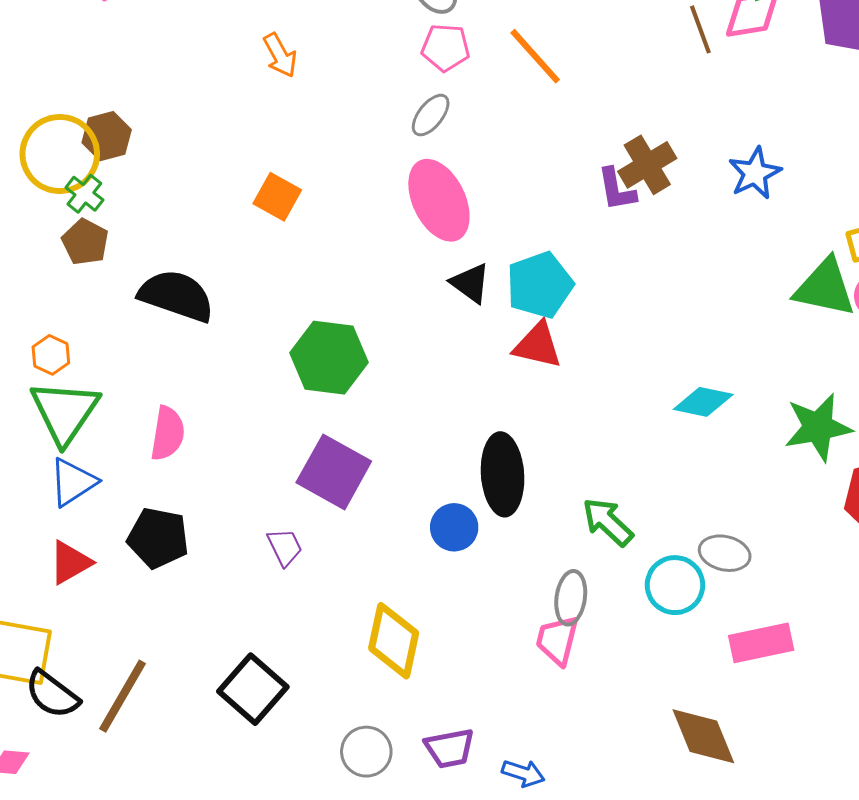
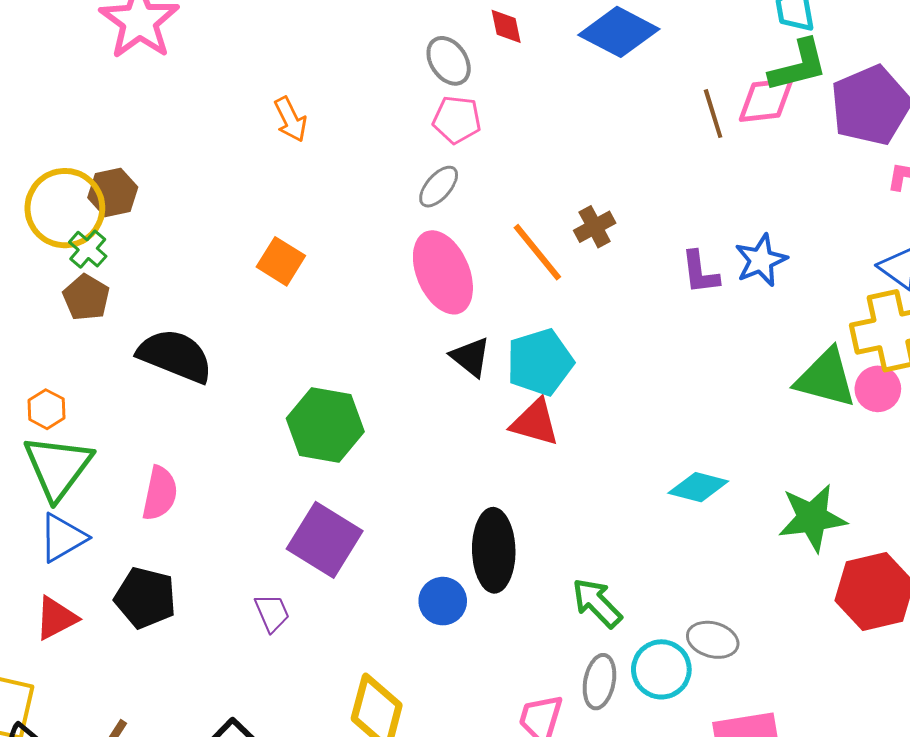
orange line: (535, 56) -> (537, 252), moved
brown cross: (647, 165) -> (595, 227), moved, size x0.7
purple L-shape: (617, 189) -> (700, 272), moved
gray ellipse: (571, 598) -> (599, 682), moved

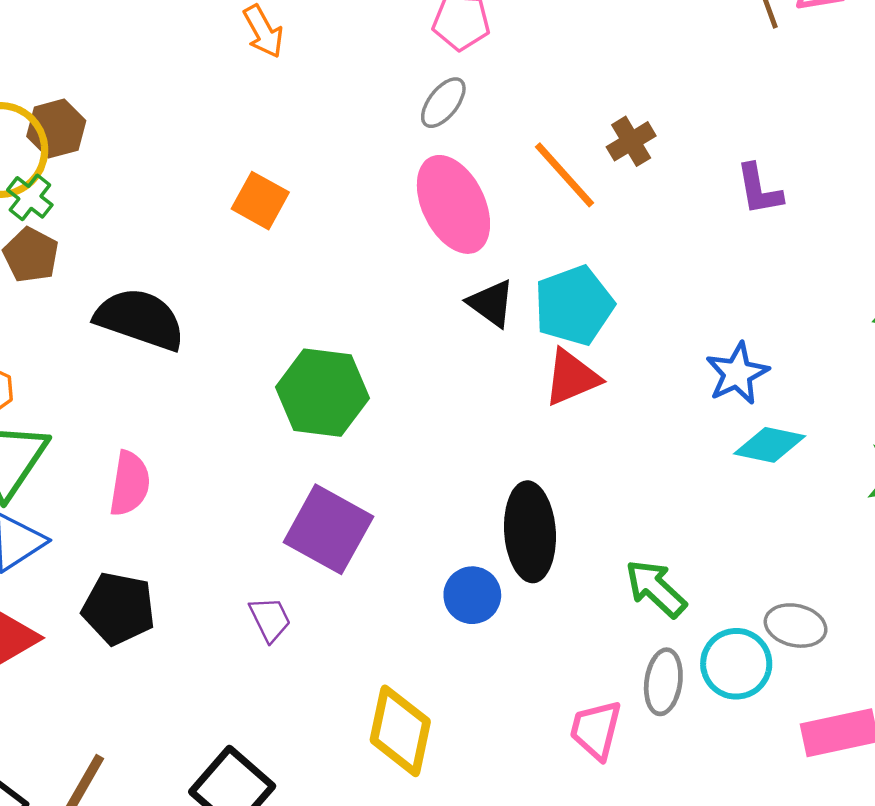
blue star: (761, 260) -> (737, 373), moved
red triangle: (535, 422) -> (572, 378), turned -36

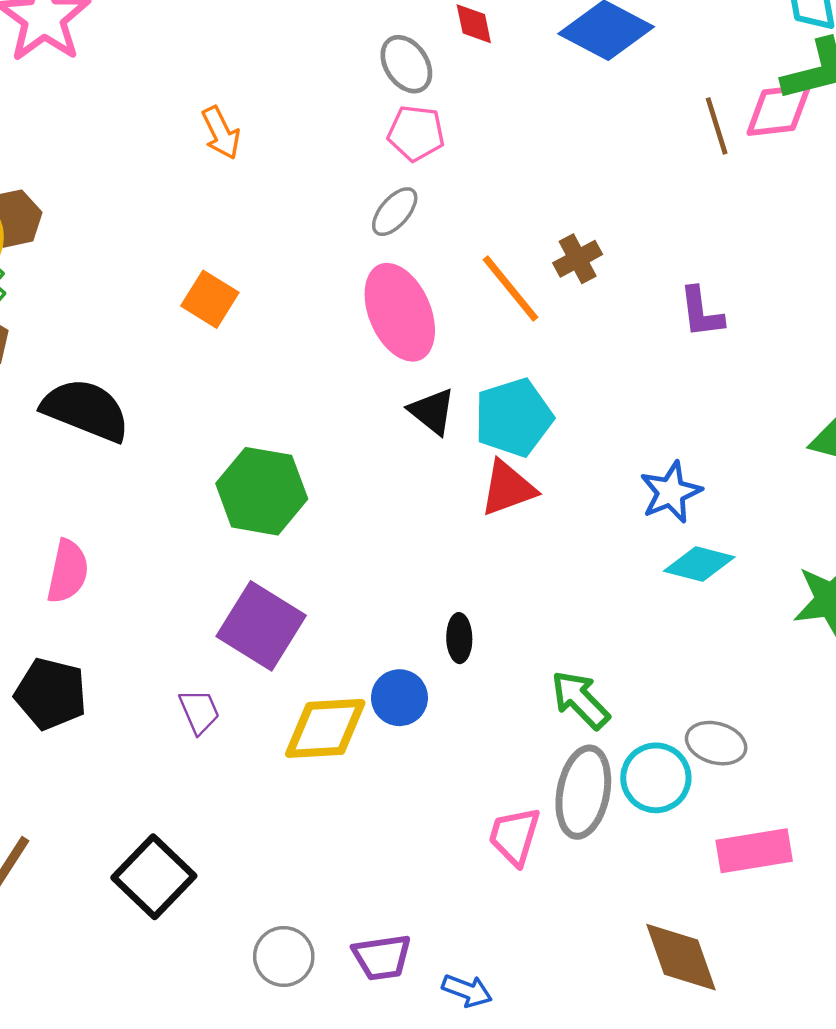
black ellipse: (530, 532) -> (459, 638), size x0.5
gray ellipse: (663, 682) -> (583, 792), size x1.4
yellow diamond: (400, 731) -> (325, 728), moved, turned 72

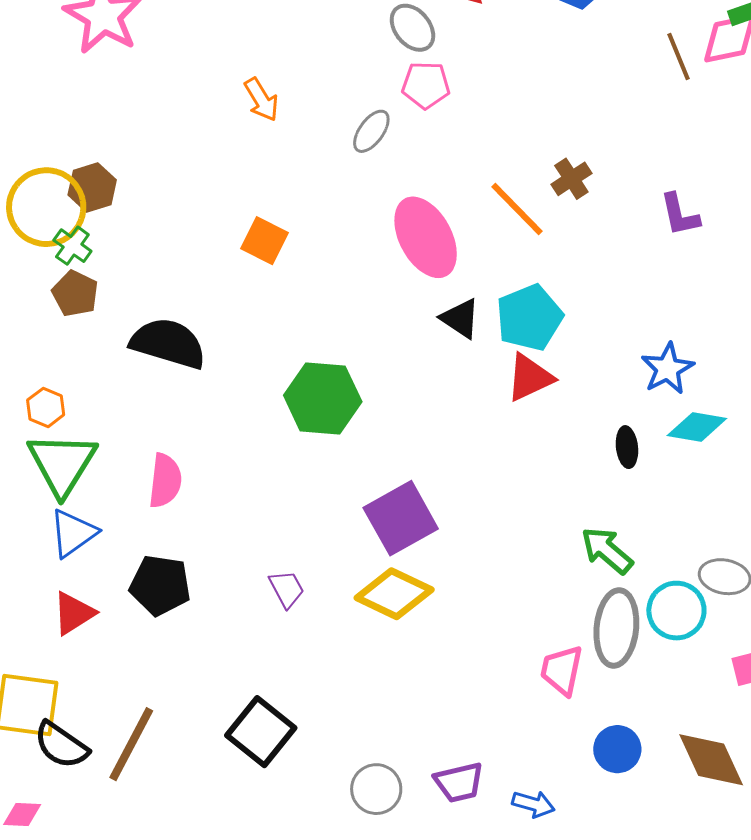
gray ellipse: (395, 212) -> (371, 131), moved
purple square: (261, 626) -> (401, 518), moved, turned 34
black ellipse: (459, 638) -> (627, 447), moved
blue circle: (399, 698) -> (617, 749), moved
yellow diamond: (325, 728) -> (394, 594), turned 34

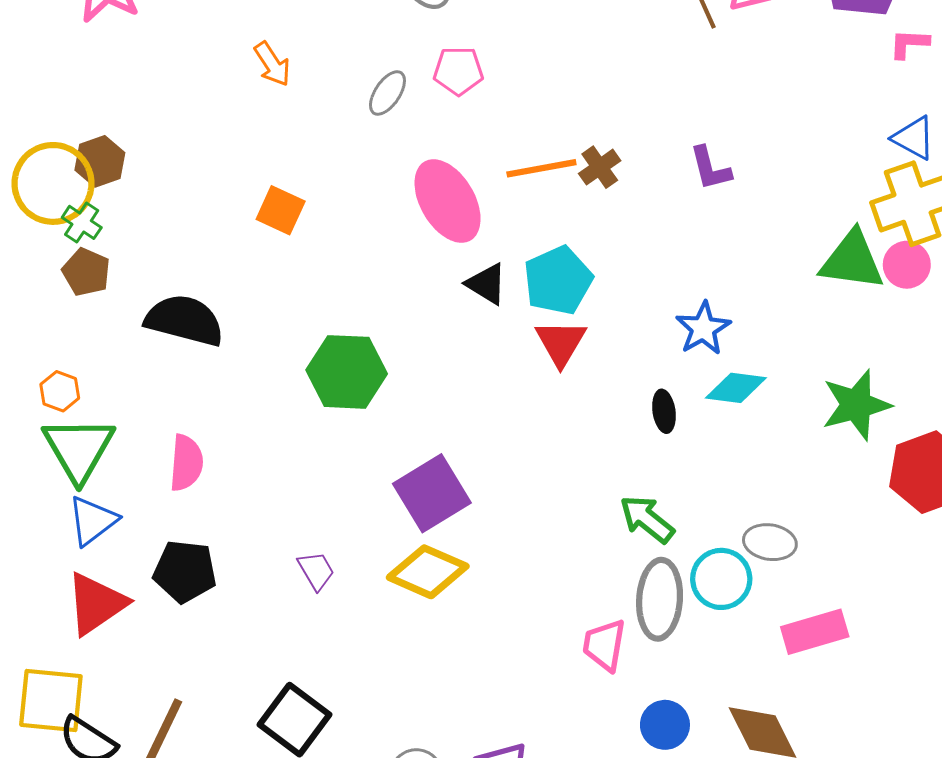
pink pentagon: (426, 85) -> (458, 71), moved
brown cross: (571, 179) -> (600, 167), moved
orange line: (517, 209) -> (541, 168), turned -54
red triangle: (530, 378) -> (561, 343), turned -32
red triangle: (74, 613) -> (96, 604), size x1.4

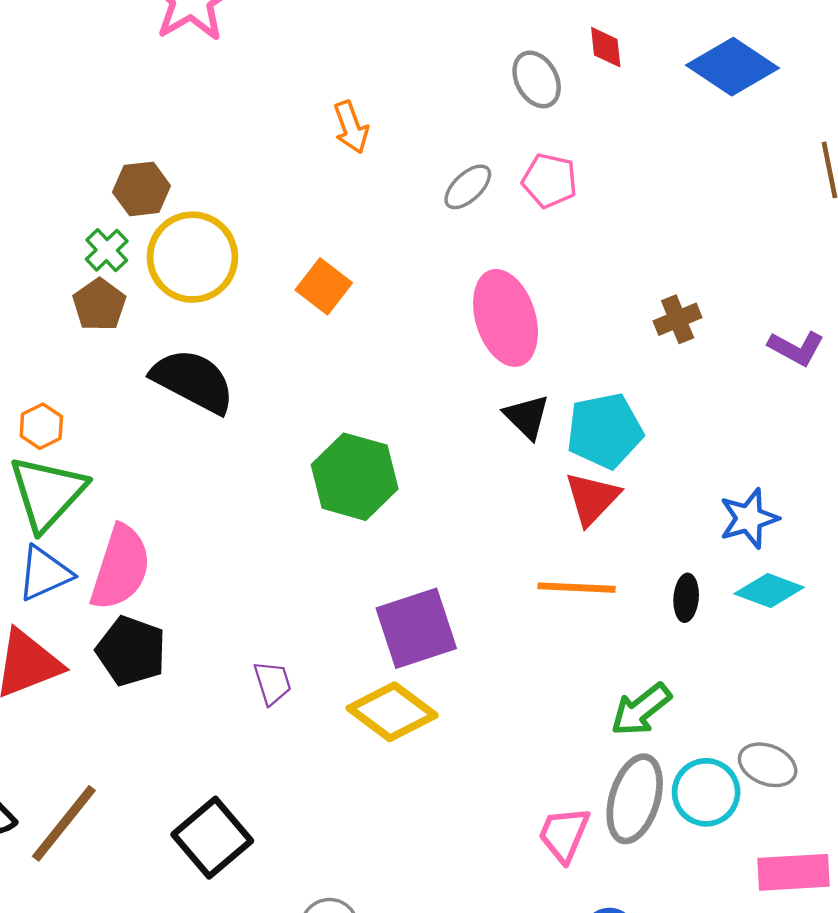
orange line: (541, 168) -> (577, 588), moved
purple L-shape: (710, 168) -> (796, 348), turned -60
yellow circle: (53, 183) -> (192, 257), moved
pink semicircle: (186, 463) -> (120, 568), moved, size x1.4
green arrow: (647, 519) -> (641, 710), turned -90

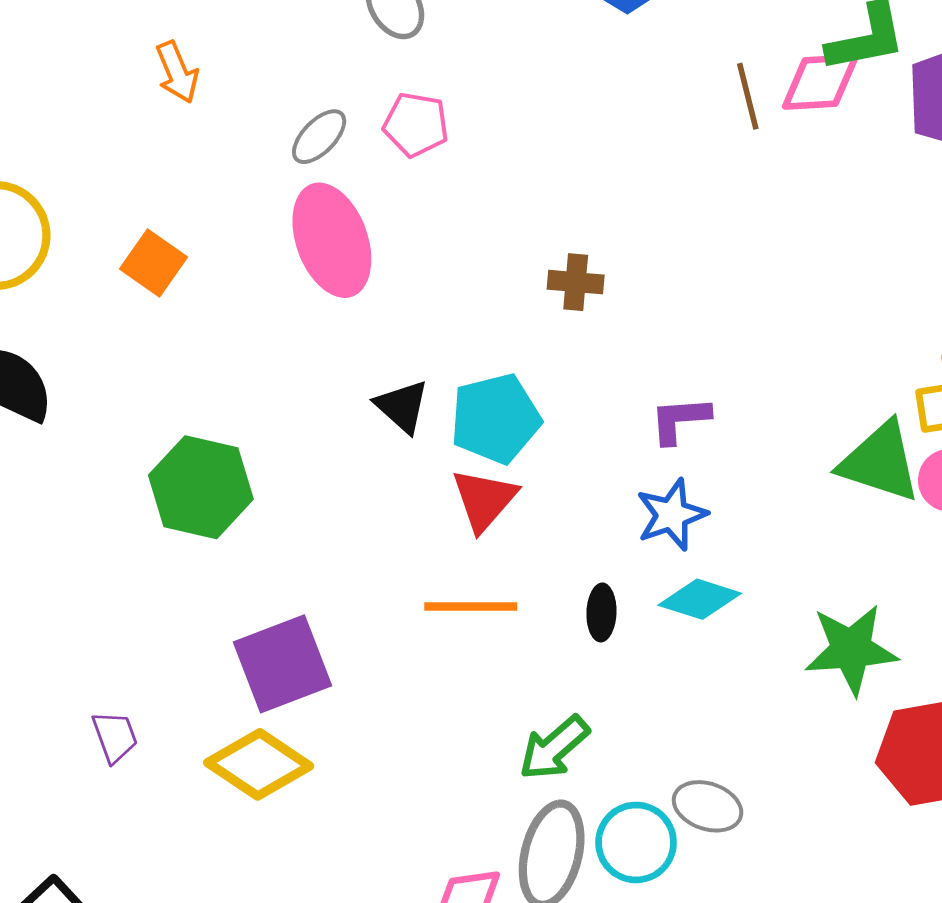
pink ellipse: (506, 318) -> (332, 240), moved
brown cross: (678, 319) -> (576, 282), turned 30
purple L-shape: (796, 348) -> (680, 420), moved, turned 150

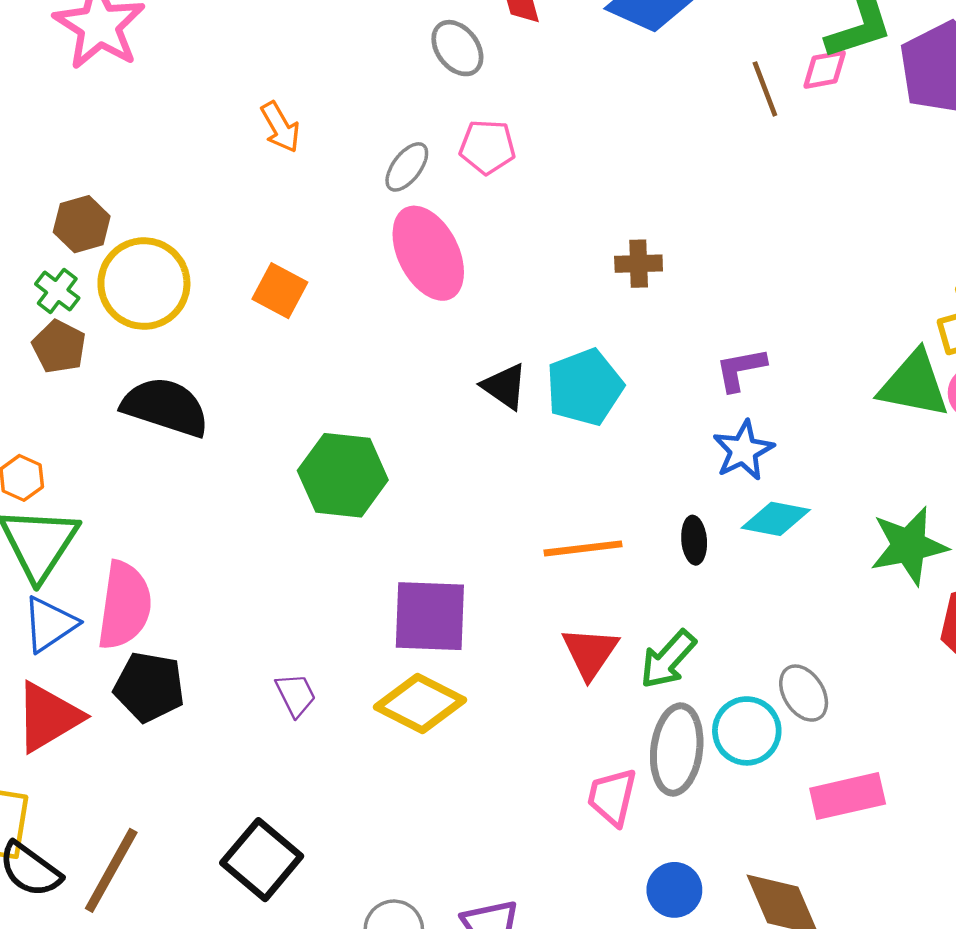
pink diamond: (820, 82) -> (825, 70), size x0.7
red triangle: (484, 500) -> (590, 653), moved
purple square: (283, 664) -> (430, 616), turned 30
gray ellipse: (708, 806) -> (804, 693), turned 46

